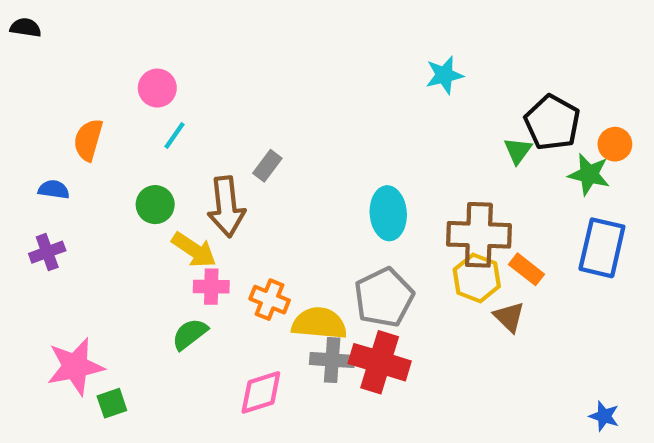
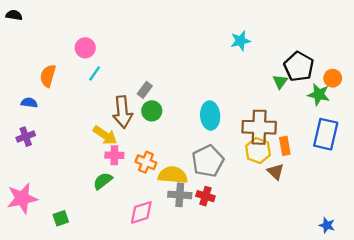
green circle: (155, 205) -> (152, 111), moved
orange rectangle: (526, 269) -> (285, 146), turned 42
red cross: (380, 362) -> (205, 196), size x0.6
pink star: (75, 366) -> (22, 198), moved

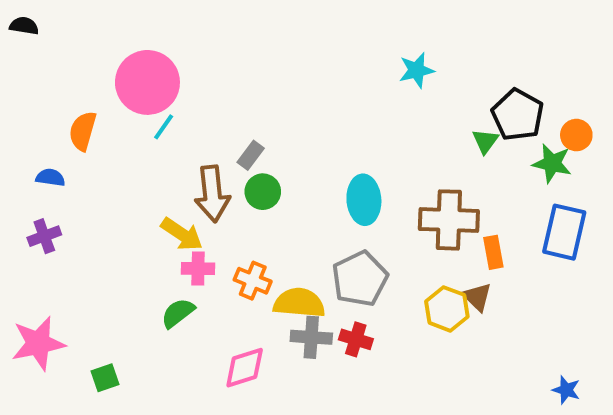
pink circle: (85, 48) -> (147, 82), size x1.8
yellow hexagon: (258, 151) -> (447, 309), moved

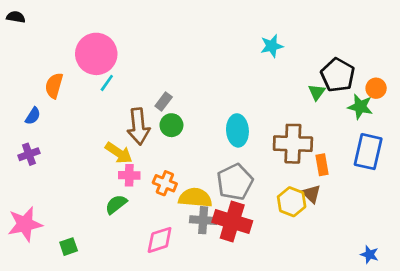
blue semicircle: (50, 178) -> (33, 116), turned 114
red cross: (356, 339) -> (232, 222), size x1.8

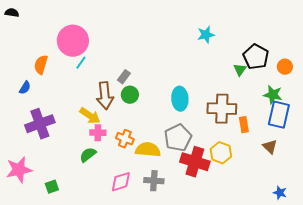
green star: (360, 107) -> (273, 95), moved
purple cross: (29, 154) -> (40, 124), moved, size x1.8
brown triangle: (311, 194) -> (270, 147), moved
gray cross: (203, 220) -> (154, 181), moved
red cross: (232, 222) -> (195, 162), moved

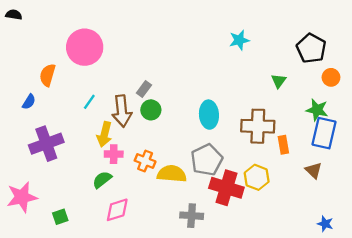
black pentagon: (256, 57) -> (311, 48), moved
cyan line: (81, 63) -> (89, 102), moved
yellow arrow: (90, 116) -> (104, 134), turned 70
gray cross: (154, 181) -> (192, 216), moved
pink diamond: (121, 182) -> (117, 210), moved

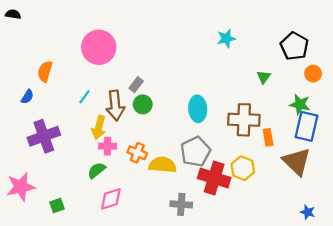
pink circle: (85, 47) -> (99, 47), moved
brown triangle: (314, 170) -> (297, 162), size x1.8

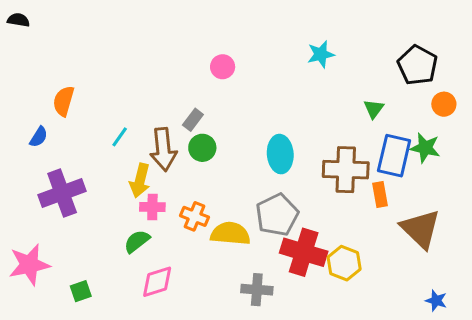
pink circle: (99, 47) -> (223, 67), moved, size x0.5
blue rectangle: (306, 126) -> (394, 156), moved
yellow hexagon: (243, 168) -> (344, 263), moved

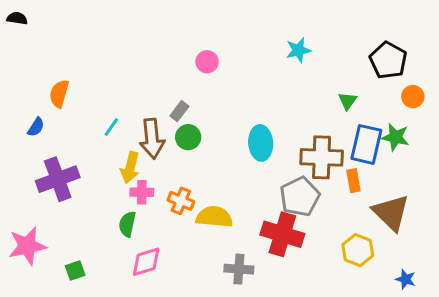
gray pentagon: (277, 215) -> (300, 197), moved
green semicircle: (137, 241) -> (127, 224), turned -40
yellow hexagon: (344, 263) -> (358, 250), moved

